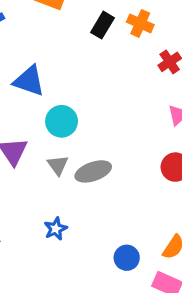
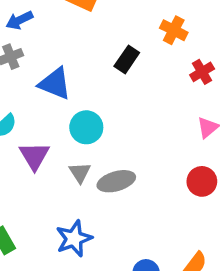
black rectangle: (102, 25) -> (127, 59), moved
blue star: (56, 229) -> (74, 239), size x1.5

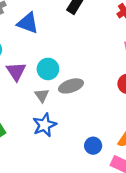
cyan circle: (86, 127) -> (48, 69), moved
gray triangle: (80, 173) -> (42, 95), moved

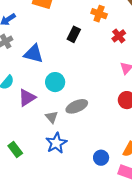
cyan circle: (48, 69) -> (55, 82), moved
purple triangle: (16, 71) -> (27, 98), turned 36

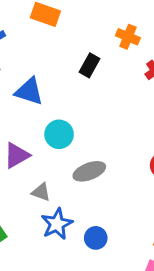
gray triangle: (52, 117) -> (41, 192), moved, turned -32
blue circle: (101, 158) -> (96, 238), moved

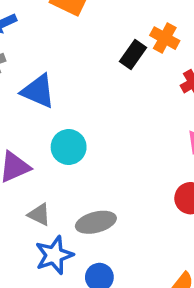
black rectangle: (90, 65) -> (133, 54), moved
gray ellipse: (89, 171) -> (96, 222), moved

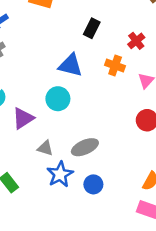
orange cross: (165, 38) -> (115, 66), moved
blue triangle: (38, 91) -> (70, 65), moved

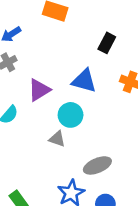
purple triangle: (23, 118) -> (39, 90), moved
gray triangle: (45, 148) -> (57, 139), moved

